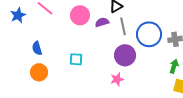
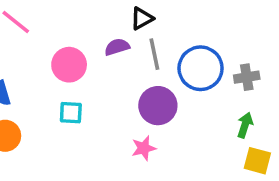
pink circle: (80, 15) -> (69, 65), moved

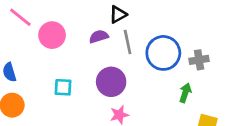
pink circle: (69, 65) -> (52, 35), moved
purple circle: (158, 106) -> (111, 82), moved
green arrow: (245, 125) -> (185, 93), moved

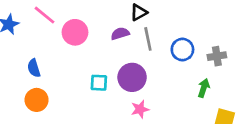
blue circle: (163, 53) -> (182, 50), size x0.7
cyan square: (63, 87) -> (99, 83), moved

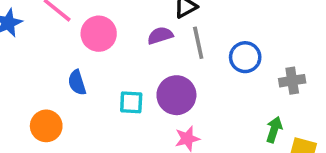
gray cross: (217, 56) -> (292, 81), moved
blue semicircle: (34, 68) -> (77, 83), moved
green arrow: (204, 88) -> (274, 130), moved

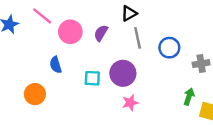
purple semicircle: (160, 35) -> (101, 33), moved, turned -42

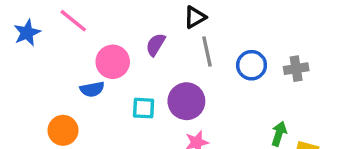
pink circle: (70, 32) -> (113, 62), moved
gray cross: (201, 64) -> (296, 69), moved
blue semicircle: (56, 65) -> (92, 89), turned -84

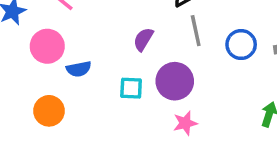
purple semicircle: (156, 45) -> (143, 39), moved
pink circle: (113, 62) -> (47, 46), moved

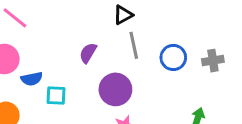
cyan square: (131, 88) -> (56, 96), moved

